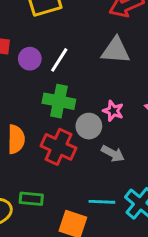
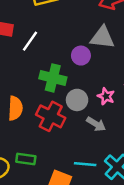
purple circle: (30, 59) -> (81, 56), moved
white line: (59, 60) -> (30, 41), moved
pink star: (113, 111) -> (106, 96), moved

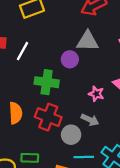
gray circle: (77, 100) -> (71, 135), moved

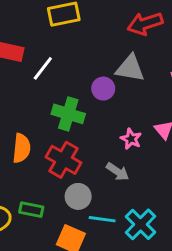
gray circle: (71, 135) -> (78, 196), moved

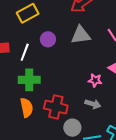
purple circle: (103, 89) -> (48, 39), moved
green cross: (68, 114) -> (29, 80), moved

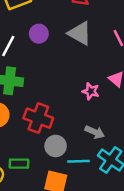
gray triangle: (81, 35) -> (80, 33), turned 30
gray arrow: (93, 104) -> (95, 132), moved

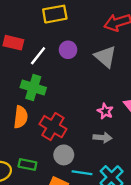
gray arrow: (95, 132) -> (102, 138), moved, turned -30

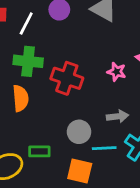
red cross: (53, 127) -> (67, 78), moved
gray arrow: (102, 138) -> (117, 116), moved

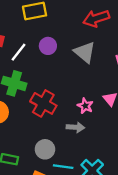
gray arrow: (117, 116) -> (75, 127), moved

